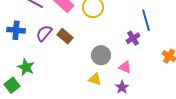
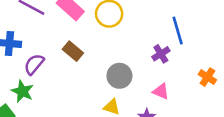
purple semicircle: (44, 33) -> (34, 64), moved
pink triangle: (125, 67) -> (161, 91), moved

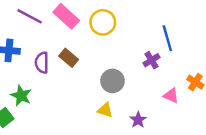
purple semicircle: (34, 64) -> (42, 63), moved, turned -40
pink triangle: (161, 91) -> (171, 96), moved

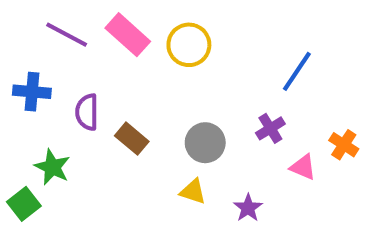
blue line: (167, 38) -> (297, 71), turned 50
brown rectangle: (69, 58) -> (132, 139), moved
purple cross: (152, 60) -> (270, 128), moved

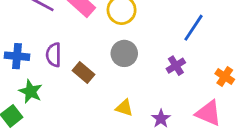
blue cross: (32, 92) -> (17, 56), moved
gray circle: (205, 143) -> (124, 53), moved
pink triangle: (303, 167) -> (208, 113), moved, size x1.5

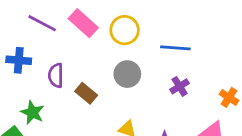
blue line: (193, 28) -> (175, 48), moved, turned 60
blue cross: (17, 56) -> (19, 60), moved

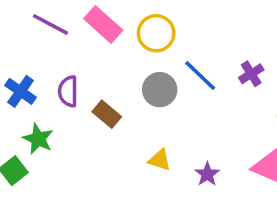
blue line: (175, 48) -> (200, 76), moved, turned 40
blue cross: (19, 60) -> (21, 91), moved, turned 30
purple cross: (180, 86) -> (251, 74), moved

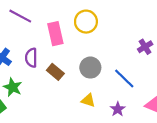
pink rectangle: (103, 24) -> (55, 34), moved, turned 35
blue line: (200, 76) -> (124, 78), moved
gray circle: (160, 90) -> (90, 68), moved

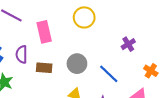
yellow circle: (86, 22) -> (84, 17), moved
brown rectangle: (55, 72) -> (44, 68), turned -35

